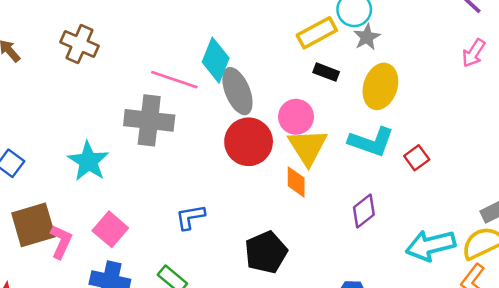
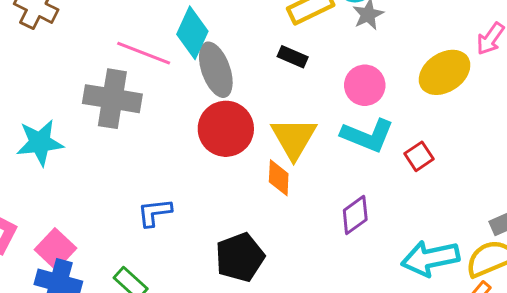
black rectangle: (326, 72) -> (293, 57), moved
yellow ellipse: (380, 86) -> (445, 72), moved, turned 36
pink circle: (296, 117) -> (365, 85), moved
cyan star: (88, 161) -> (40, 143), turned 30
pink square: (110, 229) -> (56, 249), moved

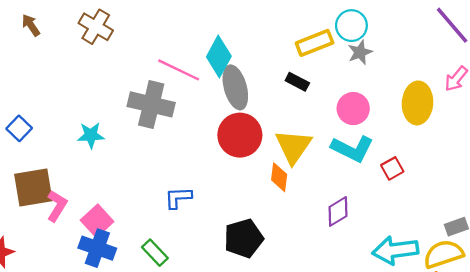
yellow ellipse: (445, 72) -> (418, 103), turned -57
cyan star: (40, 143) -> (91, 135), size x0.7

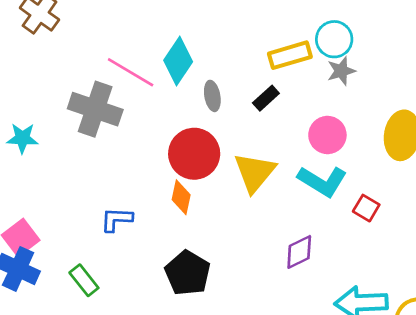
black rectangle: (297, 82) -> (266, 98), turned -75
gray ellipse: (235, 87) -> (212, 96), moved, size x0.6
red square: (392, 168) -> (366, 208), turned -35
orange diamond: (279, 177) -> (181, 197), moved
black pentagon: (244, 238) -> (188, 273), turned -30

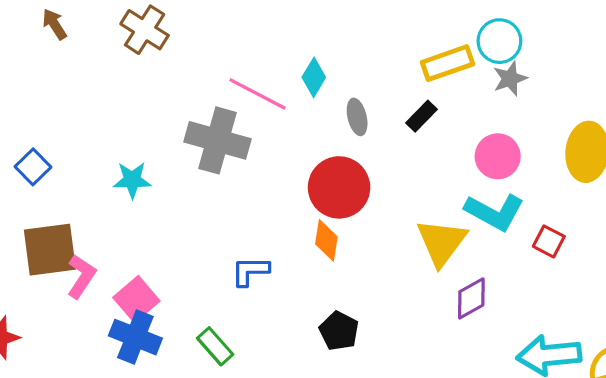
cyan diamond: (178, 61) -> (314, 77), size x0.7
yellow triangle: (255, 172) -> (442, 242), moved
black pentagon: (188, 273) -> (339, 331), size x0.7

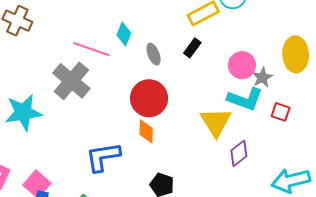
gray star: (510, 79) -> (262, 77), moved
gray cross: (217, 140) -> (71, 81), turned 33
cyan star: (132, 180) -> (23, 112), size x1.6
blue L-shape: (250, 271) -> (103, 157), size x1.5

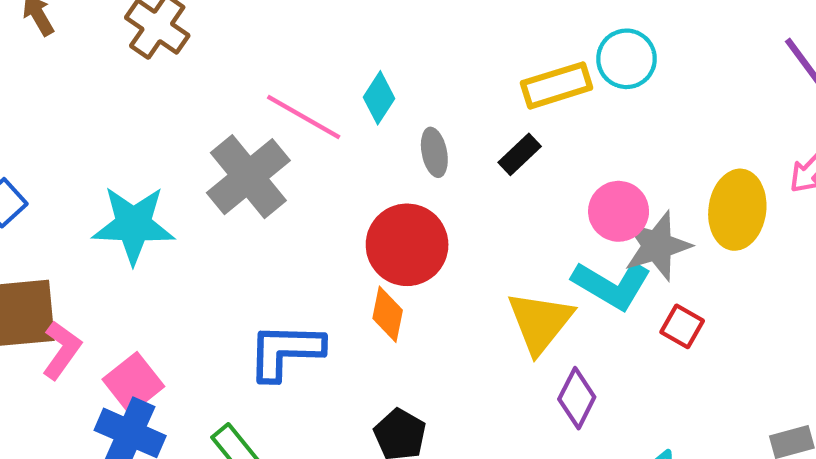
gray star: (262, 77) -> (657, 246), size x1.5
purple diamond: (239, 153) -> (577, 398), turned -36

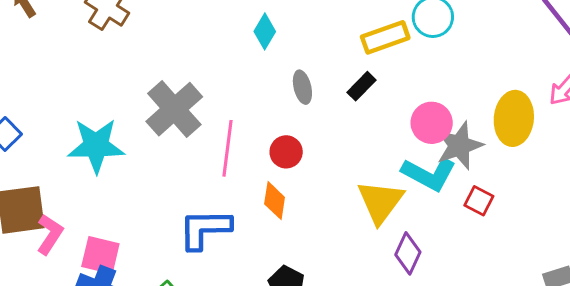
cyan diamond: (379, 98) -> (265, 31), moved
pink line: (304, 117) -> (227, 148), moved, turned 70
red circle: (407, 245) -> (286, 152), size x0.6
pink square: (133, 383) -> (100, 255), turned -36

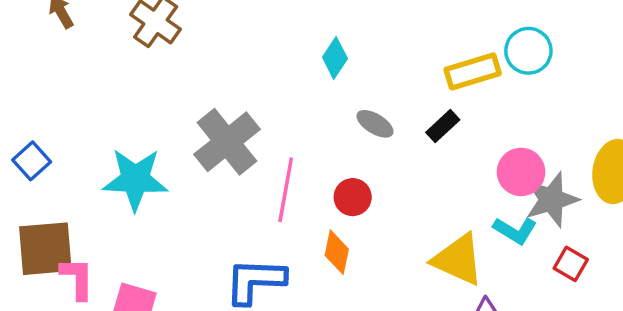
gray ellipse: (302, 87) -> (375, 124), turned -48
cyan L-shape: (429, 174) -> (515, 230), size x0.7
yellow triangle: (380, 202) -> (458, 260), turned -45
pink L-shape: (50, 234) -> (77, 278), turned -36

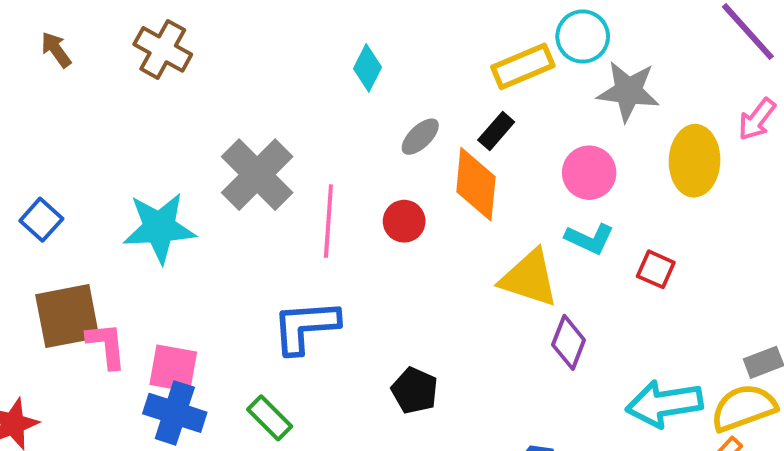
gray ellipse: (375, 124) -> (420, 137), turned -69
gray star: (552, 200) -> (628, 91), moved, turned 30
orange diamond: (337, 252) -> (476, 184), moved, size x1.5

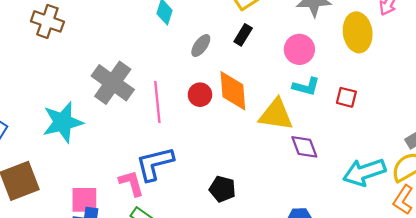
orange diamond: (476, 184) -> (233, 91), moved
purple diamond: (569, 342) -> (304, 147), turned -32
pink L-shape: (107, 345) -> (131, 183), moved

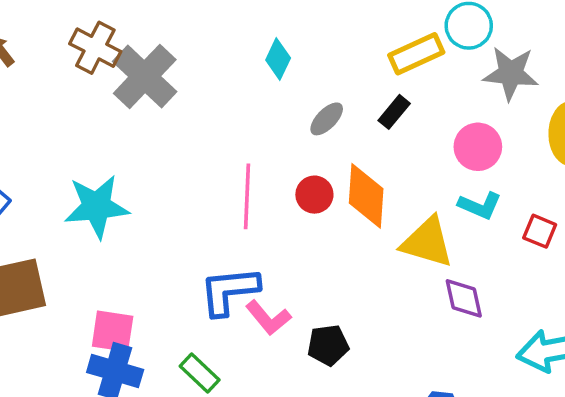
gray cross: (113, 83) -> (145, 76), moved
pink L-shape: (131, 183) -> (268, 318), moved, turned 148
black pentagon: (222, 189) -> (328, 345), turned -30

